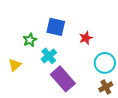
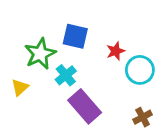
green star: (30, 40) -> (40, 54), size x1.6
cyan circle: (105, 63) -> (140, 70), moved

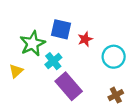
red star: (116, 51) -> (85, 39), moved

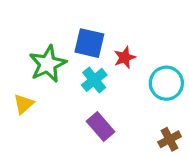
cyan cross: (53, 61) -> (94, 80), moved
purple rectangle: (69, 86) -> (101, 126), size x0.7

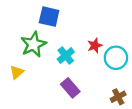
blue square: (89, 43) -> (49, 17), moved
red star: (125, 58) -> (95, 45), moved

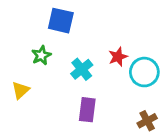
green star: (33, 44) -> (41, 55), size x0.6
purple rectangle: (70, 88) -> (87, 110), turned 48

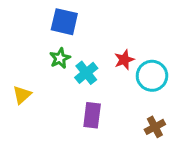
green star: (41, 55) -> (60, 58), moved

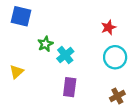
blue square: (64, 22) -> (21, 16), moved
red star: (124, 60) -> (108, 27), moved

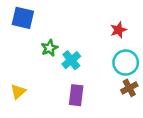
yellow triangle: (17, 72) -> (18, 92), moved
brown cross: (117, 96) -> (129, 88), moved

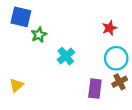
green star: (50, 48) -> (39, 35), moved
purple rectangle: (76, 95) -> (95, 89), moved

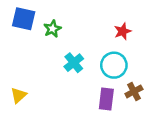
green star: (39, 35) -> (52, 29), moved
cyan circle: (116, 58) -> (114, 65), moved

